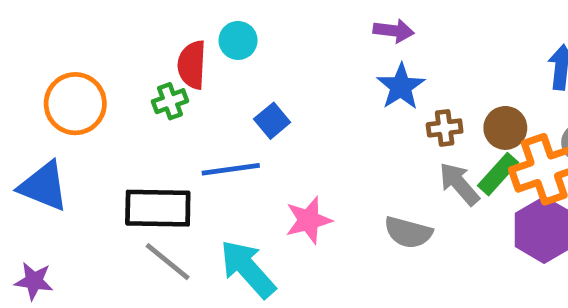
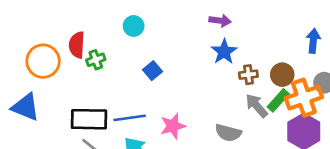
red semicircle: (192, 65) -> (77, 45), moved
blue line: (231, 169) -> (130, 118), moved

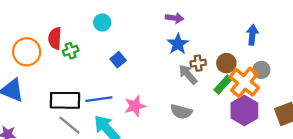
orange cross: (304, 98) -> (244, 82), turned -32
gray arrow: (257, 106) -> (188, 74), moved

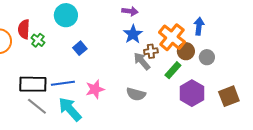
cyan circle: (102, 22) -> (66, 15), size x1.5
green cross: (71, 51) -> (38, 40), turned -32
brown circle: (226, 63) -> (186, 51), moved
orange cross: (244, 82) -> (172, 37), moved

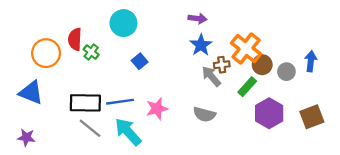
blue arrow: (199, 26) -> (311, 61), moved

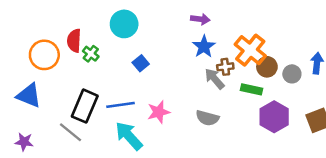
green rectangle: (247, 87) -> (251, 89), turned 60
black rectangle: (85, 103) -> (85, 106), turned -68
gray line: (90, 128) -> (70, 132), moved

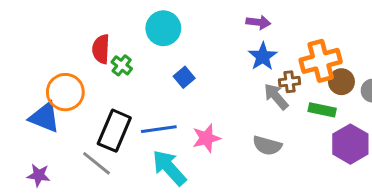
orange cross: (250, 50) -> (321, 61), turned 36
orange circle: (44, 55) -> (65, 92), moved

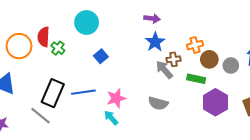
orange cross: (321, 61) -> (195, 45), size x0.6
orange circle: (65, 92) -> (19, 46), moved
cyan arrow: (169, 168) -> (111, 118), moved, size x0.6

